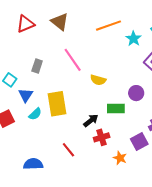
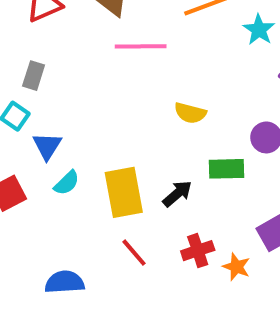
pink line: (73, 60) -> (141, 46), moved, turned -55
gray rectangle: (37, 66) -> (34, 76), moved
yellow rectangle: (57, 104) -> (124, 192), moved
red cross: (102, 137) -> (198, 251), moved

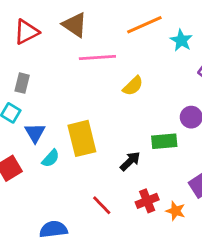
yellow semicircle: (190, 113) -> (133, 86), moved, turned -55
yellow rectangle: (124, 192) -> (82, 138), moved

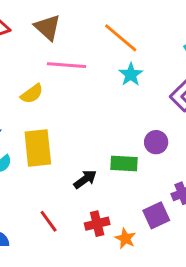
orange line: (144, 25) -> (121, 38), turned 56
cyan star: (181, 40) -> (131, 74), moved
yellow semicircle: (133, 86) -> (32, 94), moved

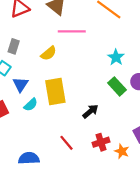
cyan star: (131, 74) -> (116, 57), moved
green rectangle: (124, 163) -> (117, 86), moved, turned 48

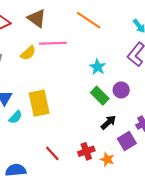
yellow semicircle: (49, 53) -> (28, 53), moved
black arrow: (90, 111) -> (108, 122), moved

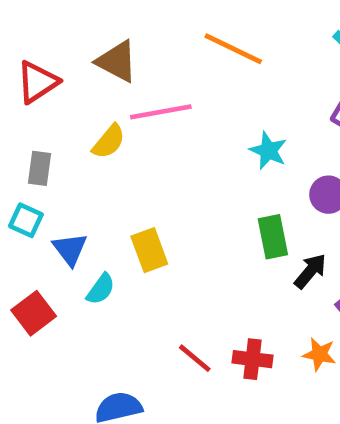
green rectangle: (100, 96) -> (273, 237), moved, turned 42
yellow rectangle: (39, 103) -> (149, 250), size x0.7
red cross: (86, 151) -> (253, 359), moved, turned 35

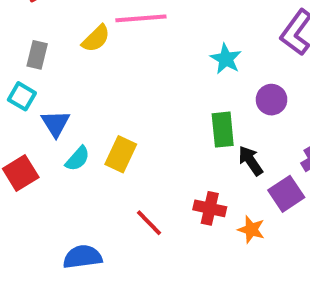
yellow rectangle: (149, 250) -> (121, 154), moved, turned 40
black arrow: (310, 271) -> (251, 161), turned -80
red cross: (253, 359) -> (210, 208), moved

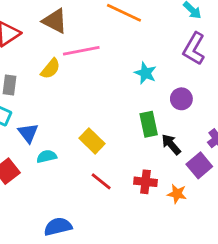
yellow rectangle: (121, 154) -> (92, 141), moved, turned -65
cyan semicircle: (78, 159) -> (47, 156), turned -138
red line: (149, 223) -> (101, 181), moved

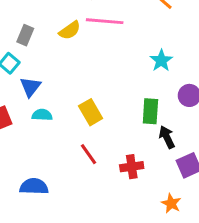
red cross: (146, 182) -> (132, 167), turned -30
orange star: (177, 194) -> (171, 203), moved

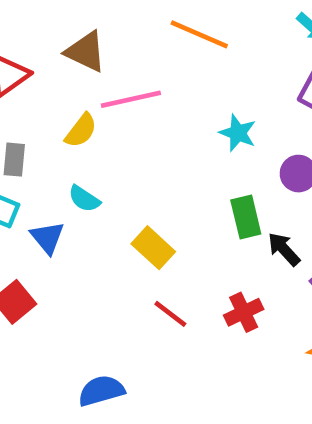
cyan semicircle: (42, 115) -> (84, 199), moved, turned -132

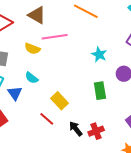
yellow semicircle: (81, 131) -> (32, 49), turned 70
black arrow: (284, 249) -> (76, 129), moved
red line: (170, 314) -> (47, 119), moved

